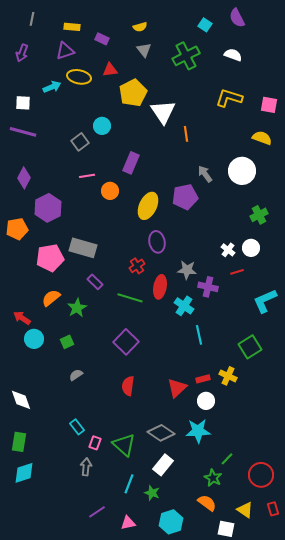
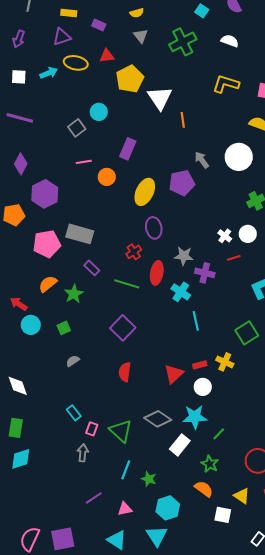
white square: (23, 103) -> (19, 77), moved
green line: (227, 459) -> (219, 434), moved
white rectangle: (163, 465) -> (180, 445), moved

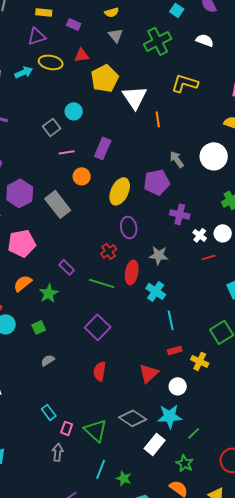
yellow L-shape: (226, 84) -> (185, 83), moved
pink line: (84, 162) -> (67, 152), moved
gray rectangle: (80, 234) -> (58, 204), moved, turned 36
purple cross: (205, 273) -> (180, 214), moved
red rectangle: (200, 365) -> (175, 350), moved

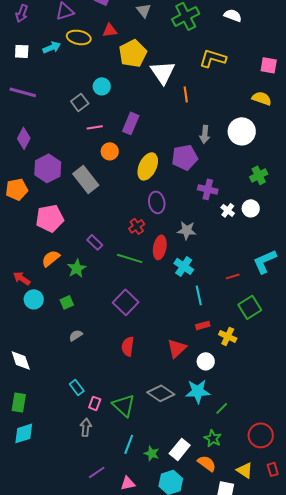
gray arrow: (177, 159) -> (205, 134), turned -138
red line: (209, 257) -> (233, 276), moved
white rectangle: (155, 444) -> (180, 449), moved

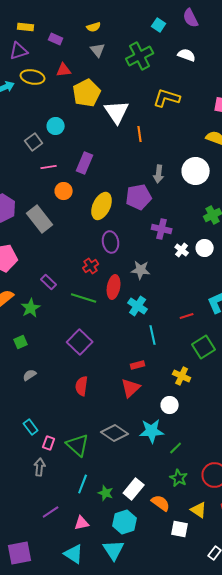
red rectangle: (203, 325) -> (138, 365), moved
white circle: (206, 361) -> (170, 405), moved
green star: (213, 438) -> (179, 478), moved

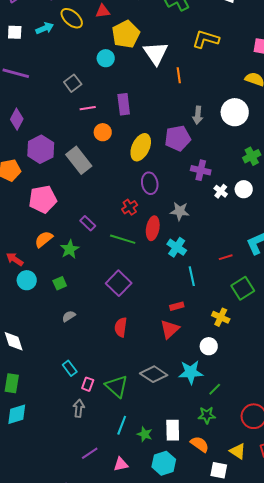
yellow ellipse: (33, 77) -> (72, 18), turned 30
cyan circle: (56, 126) -> (106, 58), moved
purple rectangle: (85, 163) -> (124, 104), turned -30
green star: (179, 478) -> (207, 415), moved, turned -30
white rectangle: (134, 489) -> (173, 430), turned -40

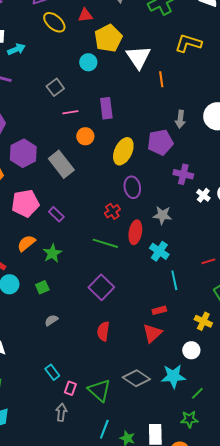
cyan arrow: (45, 28) -> (16, 49), moved
purple rectangle: (88, 223) -> (56, 214), moved

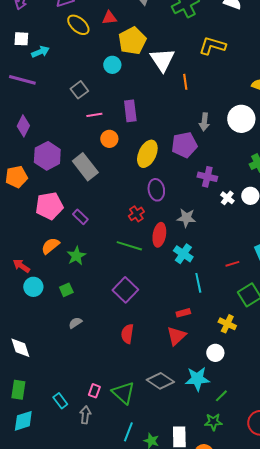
cyan rectangle: (52, 372) -> (60, 401), moved

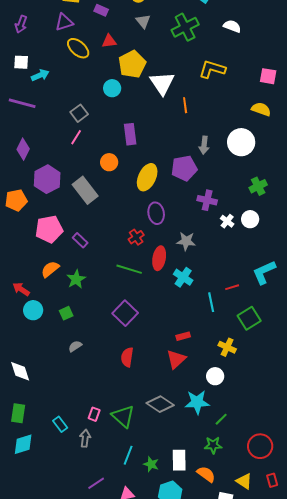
pink line: (94, 115) -> (76, 137), moved, turned -49
cyan line: (198, 283) -> (211, 302), moved

